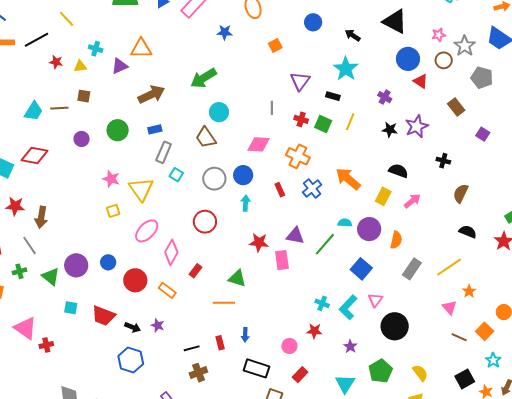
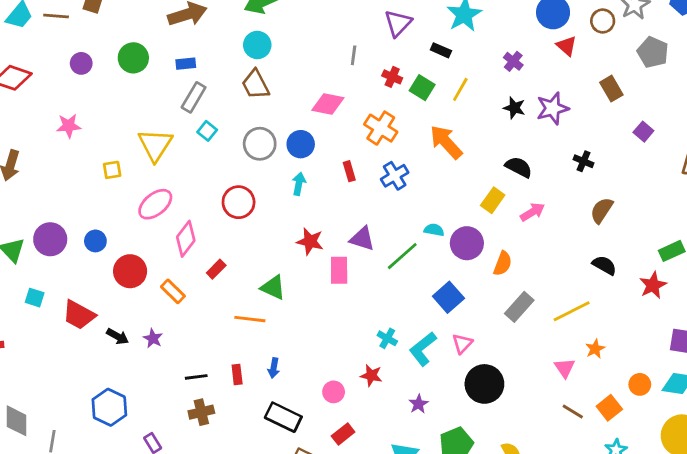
cyan circle: (219, 112) -> (257, 45), moved
pink star: (111, 179) -> (69, 126), moved, turned -30
orange arrow: (348, 179) -> (446, 142), moved
blue hexagon: (131, 360) -> (109, 407), moved

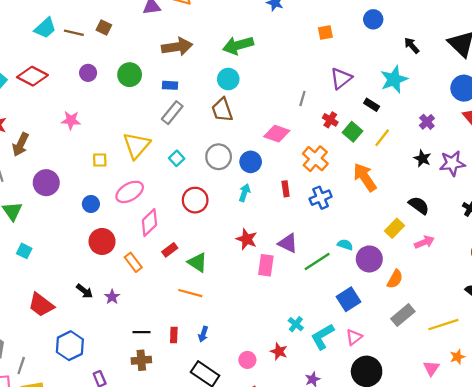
cyan square: (207, 131) -> (177, 158), moved
purple circle: (50, 239) -> (46, 183), moved
blue circle: (95, 241) -> (91, 204), moved
green triangle: (273, 287) -> (198, 262), moved
red trapezoid: (79, 315) -> (41, 305), moved

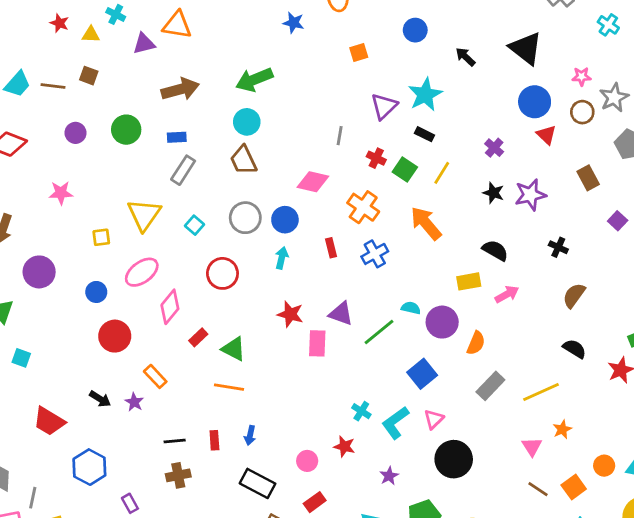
cyan star: (394, 79) -> (425, 95), moved
yellow rectangle: (395, 228) -> (469, 281), turned 42
orange rectangle: (133, 262) -> (155, 376), moved

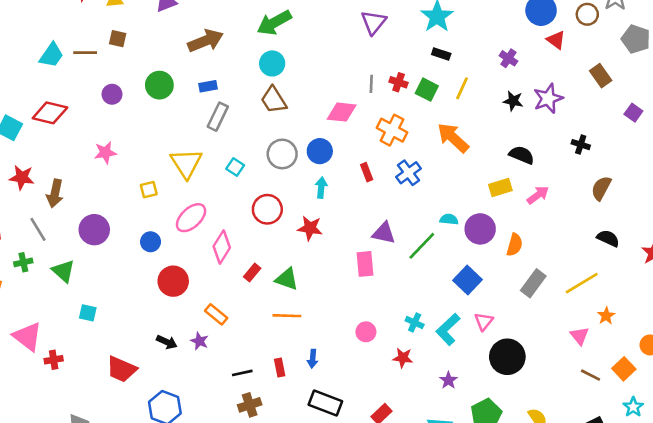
purple triangle: (384, 106) -> (374, 22), moved
gray line: (340, 136) -> (371, 84), moved
red star: (290, 314) -> (310, 228), moved
pink circle: (307, 461) -> (366, 332), moved

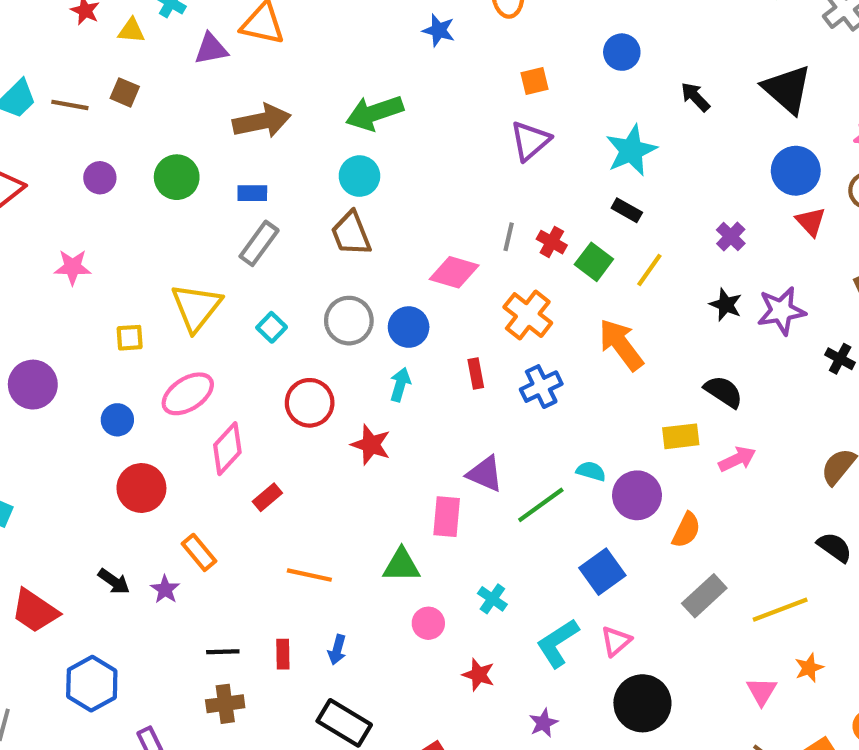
black cross: (581, 145) -> (840, 359), moved
green triangle: (287, 279) -> (401, 565), moved, turned -30
cyan cross: (415, 323) -> (492, 599), moved

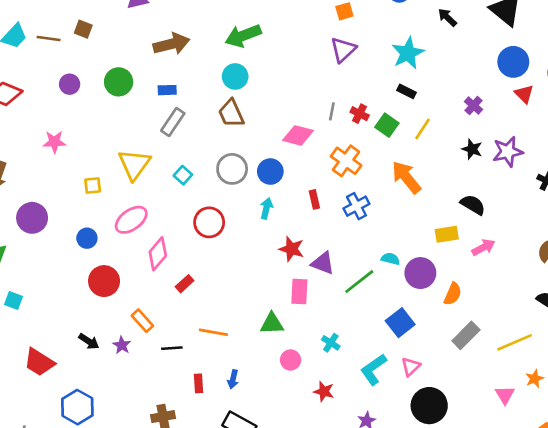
red star: (371, 445) -> (292, 249), moved
black line: (223, 652) -> (172, 348), moved

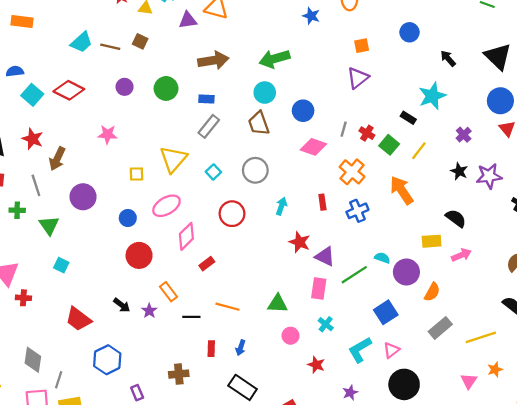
cyan star: (408, 53) -> (432, 96), moved
blue circle: (270, 172) -> (303, 111), moved
pink rectangle: (299, 292) -> (319, 288), moved

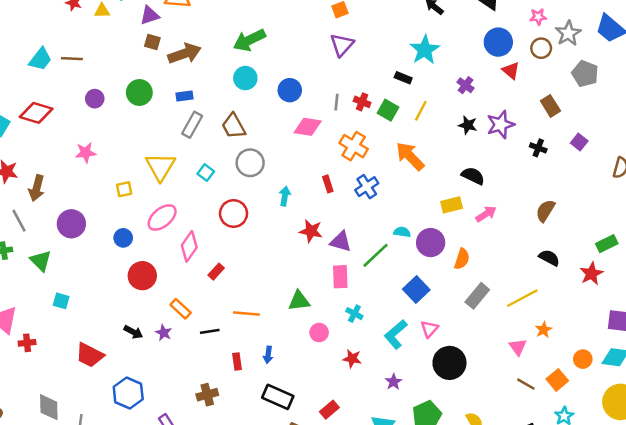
brown square: (140, 41) -> (152, 42), moved
brown trapezoid: (259, 123) -> (233, 126), moved

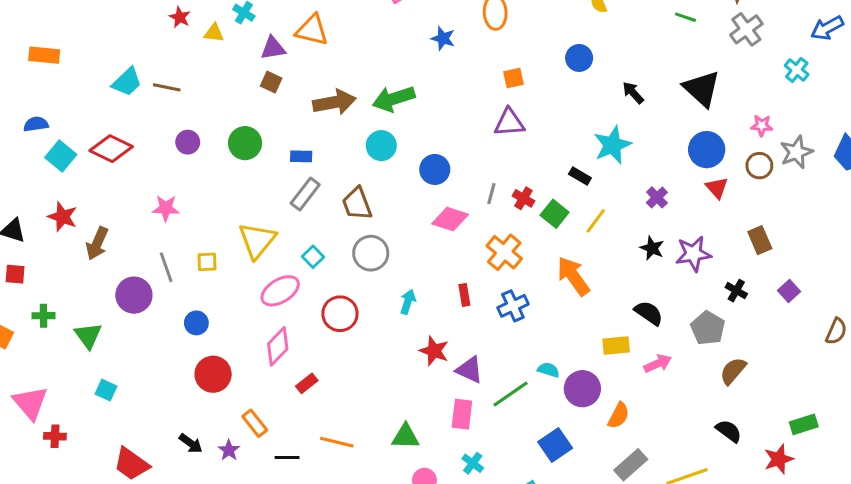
purple triangle: (342, 45) -> (509, 122), turned 35
brown arrow: (185, 54) -> (334, 102), moved
gray pentagon: (585, 74) -> (708, 328), moved
pink ellipse: (162, 217) -> (280, 291), moved
gray line: (19, 221) -> (166, 267), moved

